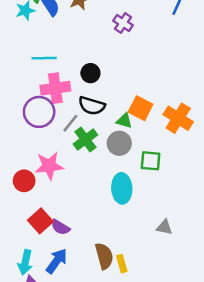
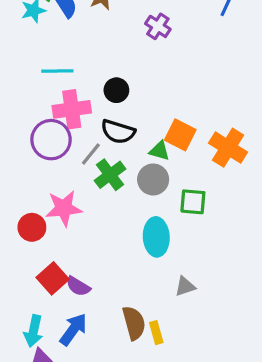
gray triangle: (164, 227) -> (185, 286), moved, turned -30

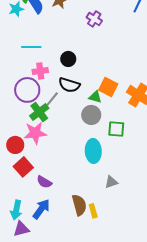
pink cross: (72, 109) -> (40, 71), size x0.7
green cross: (110, 175) -> (39, 112), moved
red square: (53, 278) -> (23, 167), moved

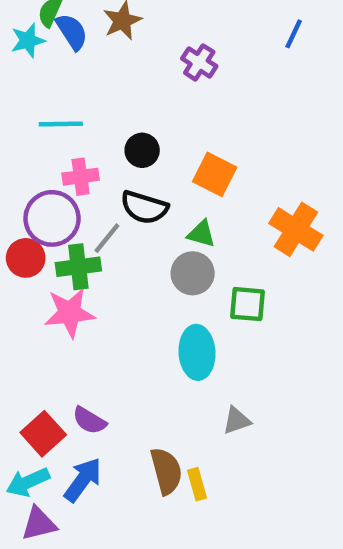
orange square: (108, 87) -> (215, 174), moved
green cross: (39, 112) -> (78, 267), turned 30
red circle: (15, 145) -> (26, 258), moved
red square: (23, 167) -> (43, 434), moved
cyan arrow: (16, 210) -> (28, 482), turned 54

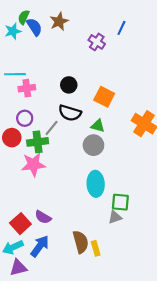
blue line: (294, 34) -> (121, 28), moved
cyan line: (61, 124) -> (15, 74), moved
pink cross: (81, 177) -> (27, 88), moved
purple circle: (52, 218) -> (25, 118), size x0.6
green square: (248, 304) -> (120, 202), moved

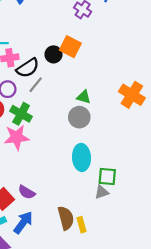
orange square: (104, 97) -> (70, 47), moved
black semicircle: (70, 113) -> (28, 68), moved, turned -50
gray line: (52, 128) -> (36, 85), moved
green cross: (38, 142) -> (21, 114), turned 36

